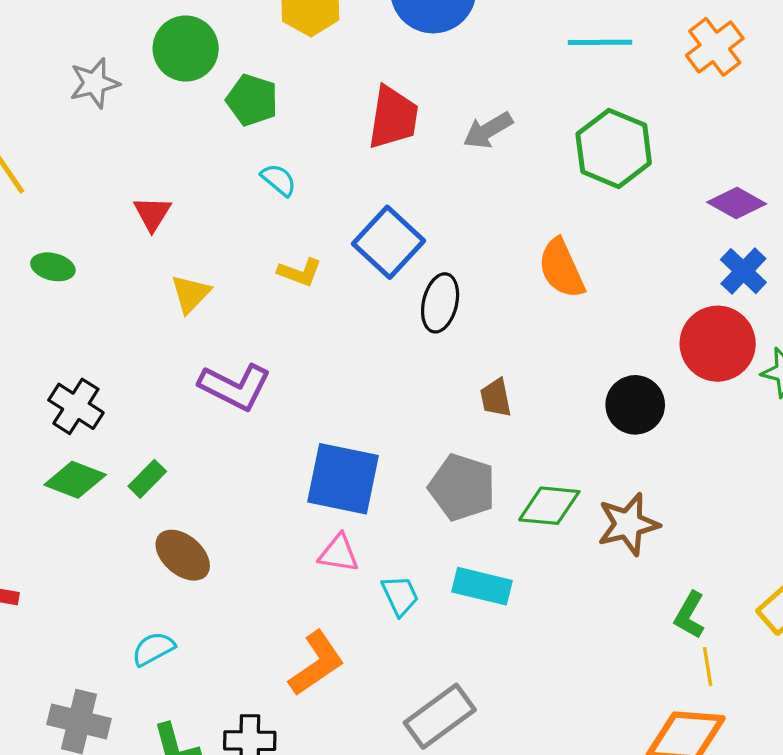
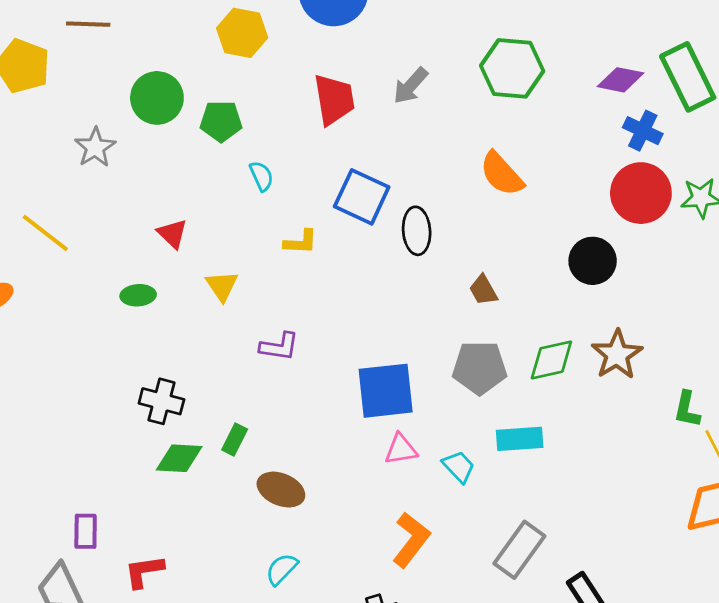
cyan semicircle: (279, 180) -> (261, 176), turned 44
green ellipse: (53, 267) -> (138, 295), moved
purple L-shape: (235, 387) -> (279, 347), size x0.7

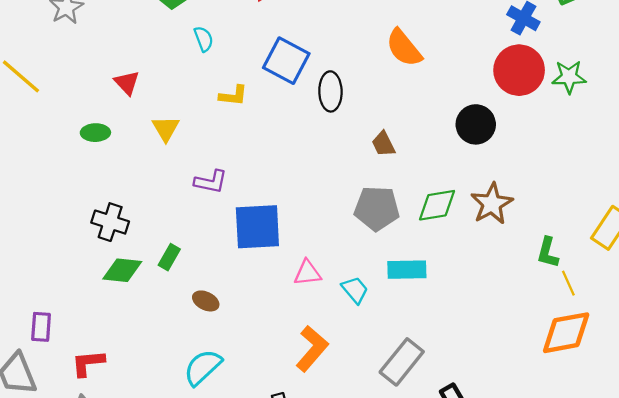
blue square: (386, 391) -> (257, 227), moved
brown ellipse: (281, 490) -> (206, 301), size x0.7
cyan semicircle: (282, 569) -> (203, 367), size x1.4

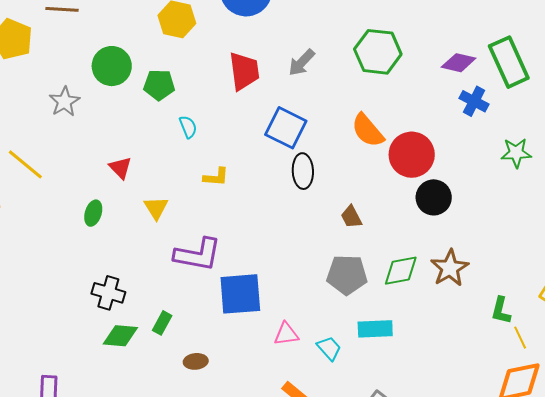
blue square: (286, 61) -> (286, 128), moved
red circle: (519, 70) -> (412, 155), moved
green ellipse: (95, 133) -> (93, 213), turned -70
purple L-shape: (211, 182) -> (198, 255), size x1.6
brown ellipse: (206, 301) -> (196, 361), turned -30

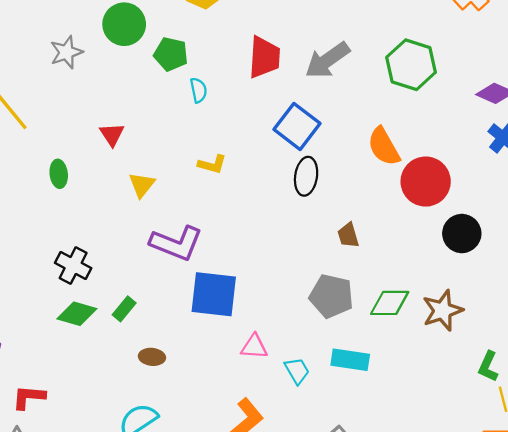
gray arrow: (302, 63) -> (327, 60), size x1.4
cyan semicircle: (188, 127) -> (198, 90), moved
black circle: (434, 197) -> (462, 234), moved
green ellipse: (93, 213) -> (59, 174), moved, turned -35

